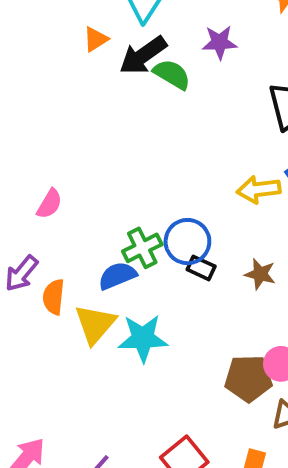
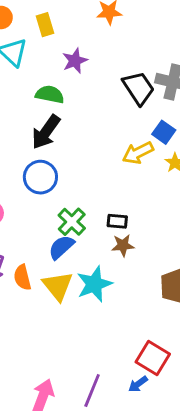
black arrow: (143, 55) -> (46, 132), moved
blue circle: (187, 242) -> (40, 177), moved
brown star: (260, 274) -> (123, 245), moved

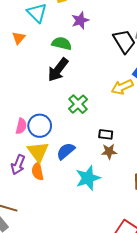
blue circle: (40, 177) -> (40, 126), moved
green cross: (72, 222) -> (78, 104), moved
yellow triangle: (58, 286) -> (38, 152), moved

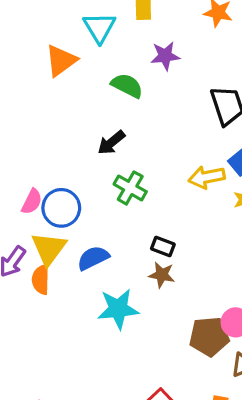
orange triangle: (19, 38) -> (61, 61), size x1.5
black arrow: (58, 70) -> (111, 143), moved, size x0.7
green cross: (78, 104) -> (130, 188), turned -30

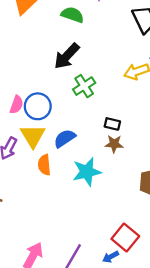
black arrow: (111, 143) -> (67, 56), size x1.4
green cross: (130, 188) -> (84, 86), turned 35
orange semicircle: (41, 279) -> (44, 165), moved

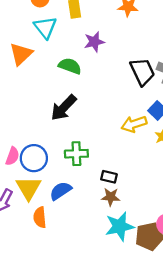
green cross: (84, 86) -> (76, 154), moved, turned 30
cyan star: (87, 172) -> (120, 226), moved

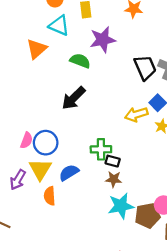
cyan triangle: (45, 27) -> (59, 26), turned -30
purple star: (94, 42) -> (103, 40), size x1.4
green cross: (76, 154) -> (101, 149), moved

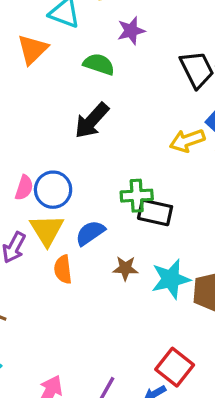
purple star: (103, 40) -> (131, 31), size x0.7
black rectangle: (113, 161) -> (155, 212), size x1.5
brown star: (114, 179) -> (125, 268), moved

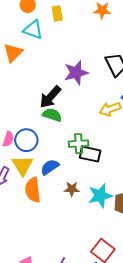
purple star: (131, 31) -> (76, 73), moved, size x1.4
green semicircle: (99, 64) -> (52, 115), moved
orange semicircle: (63, 269) -> (33, 190), size x1.4

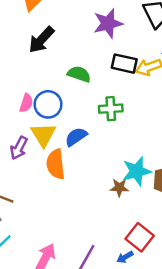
black arrow: (50, 97) -> (41, 40), moved
black rectangle: (90, 154) -> (124, 64), moved
brown star: (72, 189) -> (119, 188), moved

